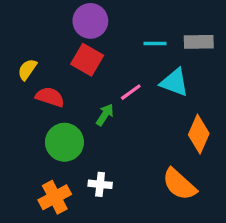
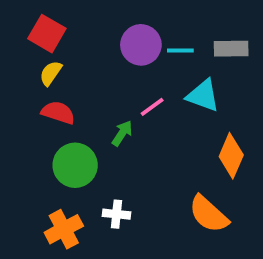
purple circle: (90, 21) -> (141, 45), moved
red square: (87, 60) -> (47, 34), moved
yellow semicircle: (27, 69) -> (51, 73), moved

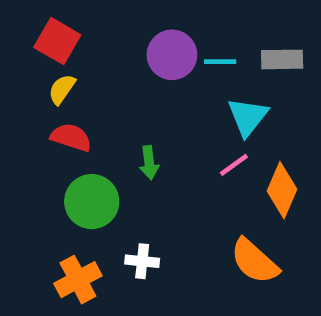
cyan triangle: (203, 96) -> (248, 117), turned 48
pink line: (152, 107) -> (234, 165), moved
green arrow: (122, 133) -> (149, 163), turned 140

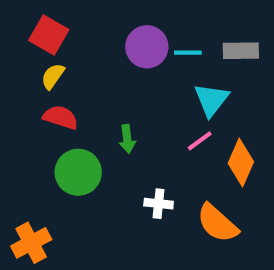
white cross: (142, 261) -> (159, 204), moved
orange cross: (78, 280) -> (31, 243), moved

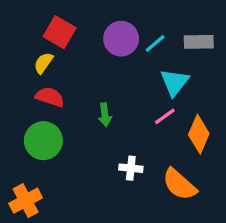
red square: (49, 35) -> (60, 32), moved
cyan line: (188, 53) -> (155, 44), turned -40
green circle: (78, 172) -> (43, 141), moved

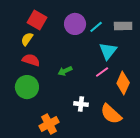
green arrow: (105, 115) -> (65, 71), turned 72
orange cross: (26, 201) -> (49, 124), moved

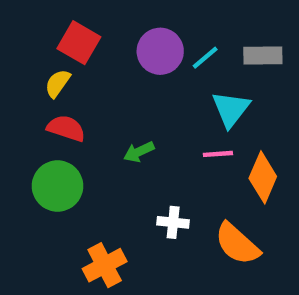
pink line: (102, 72) -> (218, 154), turned 32

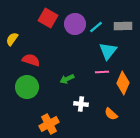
red square: (79, 43) -> (48, 18), moved
yellow semicircle: (58, 83) -> (12, 39), moved
green arrow: (139, 152) -> (67, 79), moved
orange semicircle: (237, 244) -> (111, 114), size x0.6

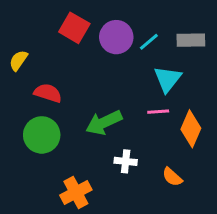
green arrow: (67, 79) -> (104, 123), size x1.6

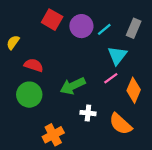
gray rectangle: (191, 40) -> (134, 28), turned -66
pink line: (158, 112) -> (111, 78), turned -32
orange semicircle: (172, 177) -> (121, 124), size x1.6

